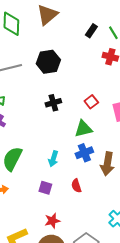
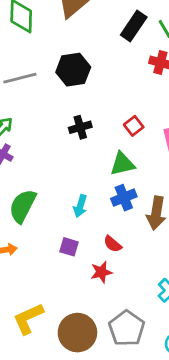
black rectangle: (91, 31) -> (134, 26), size x1.5
red semicircle: (76, 186) -> (113, 244), turned -32
red star: (52, 221) -> (101, 272), moved

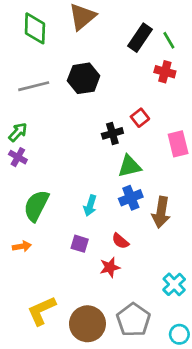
red square: (134, 126) -> (140, 118), moved
black cross: (80, 127) -> (112, 133), moved

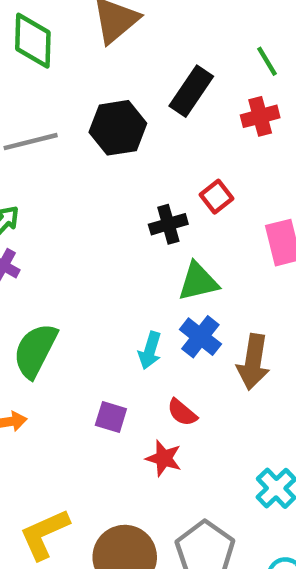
black rectangle: (140, 38) -> (191, 91), moved
red cross: (165, 72) -> (260, 116), turned -30
blue cross: (131, 198) -> (200, 337), turned -30
cyan arrow: (90, 206) -> (150, 350), moved
red star: (110, 267) -> (164, 458), turned 30

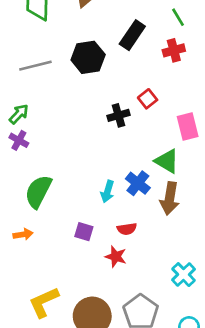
green triangle: (198, 282) -> (167, 161), moved, turned 44
red semicircle: (182, 412) -> (127, 229), turned -48

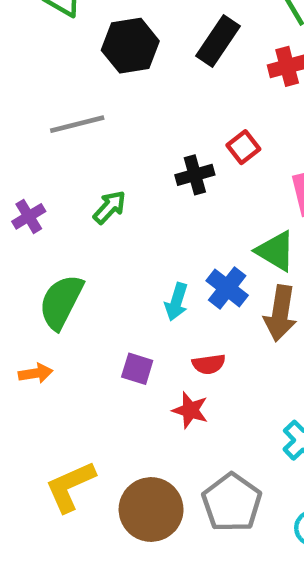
black hexagon: (88, 57) -> (130, 46), moved
gray line: (35, 66) -> (77, 124), moved
green arrow: (19, 114) -> (109, 207), moved
purple cross: (19, 140) -> (29, 216), turned 30

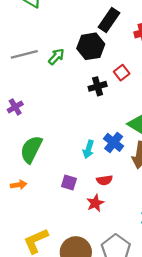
black hexagon: (130, 46) -> (91, 46), moved
gray line: (77, 124) -> (24, 54), moved
green arrow: (109, 207) -> (56, 57), moved
red star: (190, 410) -> (95, 203), turned 30

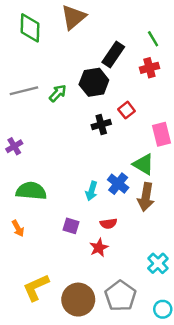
green semicircle: (31, 149) -> (31, 191), turned 68
orange arrow: (19, 185) -> (18, 228), turned 70

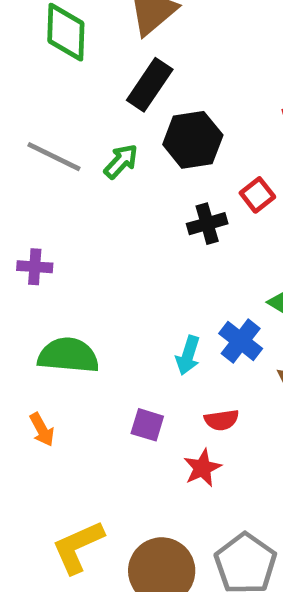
black rectangle: (113, 55) -> (150, 85), moved
gray line: (24, 91) -> (54, 157), turned 40
purple cross: (14, 146) -> (35, 267), turned 35

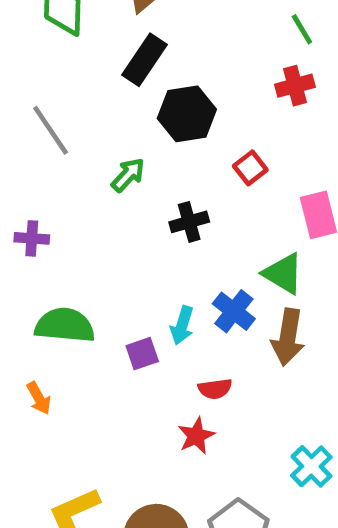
gray line: (54, 157) -> (51, 130), turned 30
green arrow: (121, 161) -> (128, 175), moved
black cross: (207, 224) -> (189, 222), moved
purple square: (147, 425) -> (142, 354), moved, turned -36

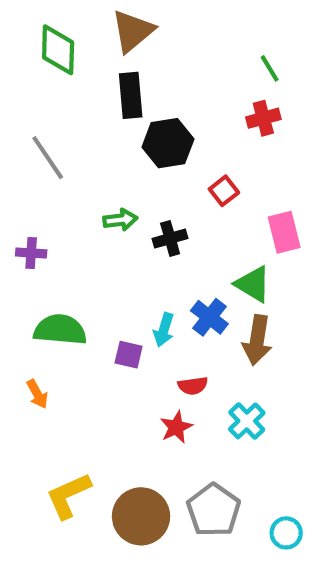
black rectangle: (145, 60) -> (131, 95), turned -39
green arrow: (128, 175) -> (120, 220), moved, turned 40
purple square: (142, 354) -> (129, 355), turned 32
cyan cross: (311, 466) -> (247, 421), moved

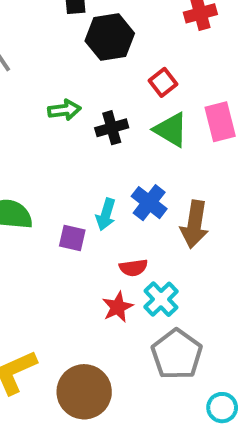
green triangle: (253, 284) -> (171, 130), moved
cyan cross: (247, 421) -> (161, 299), moved
gray pentagon: (214, 510) -> (177, 354), moved

